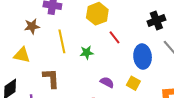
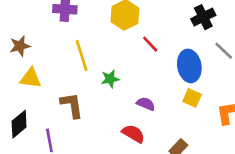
brown star: (32, 26) -> (20, 46), moved
green star: (87, 53) -> (110, 79), moved
yellow square: (133, 83) -> (192, 98), moved

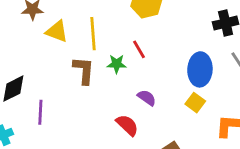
red line: (150, 44) -> (139, 49), moved
yellow triangle: (31, 78) -> (57, 31), moved
brown L-shape: (72, 105) -> (84, 70), moved

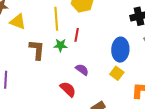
yellow line: (93, 34) -> (56, 19), moved
red line: (139, 49) -> (77, 35), turned 40

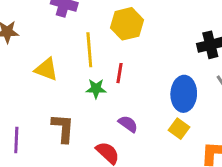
yellow triangle: (18, 22) -> (46, 69), moved
brown L-shape: (37, 50) -> (63, 128), moved

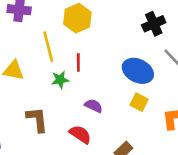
blue ellipse: (184, 94) -> (138, 71), turned -56

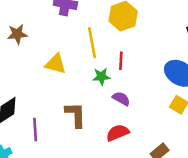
purple semicircle: (94, 106) -> (121, 99), moved
red semicircle: (80, 134) -> (118, 133), turned -60

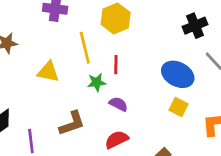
brown L-shape: (76, 115) -> (72, 123), turned 76

